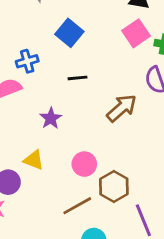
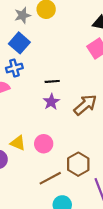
blue square: (69, 33) -> (19, 43), moved
purple star: (51, 118) -> (51, 102), moved
pink circle: (84, 164) -> (44, 144), moved

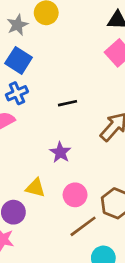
purple star: (51, 102) -> (60, 152), moved
pink circle: (44, 144) -> (75, 195), moved

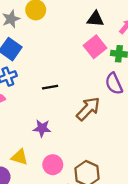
purple star: (60, 152) -> (42, 128), turned -30

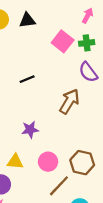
black triangle: (95, 19) -> (27, 20), moved
black line: (50, 87) -> (27, 79), moved

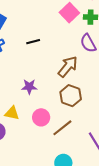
brown hexagon: (82, 163) -> (71, 96), moved
brown line: (59, 186) -> (62, 128), moved

